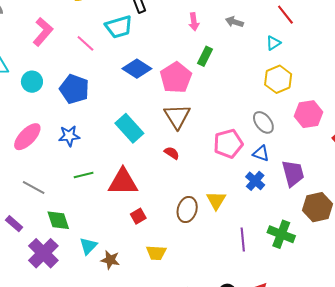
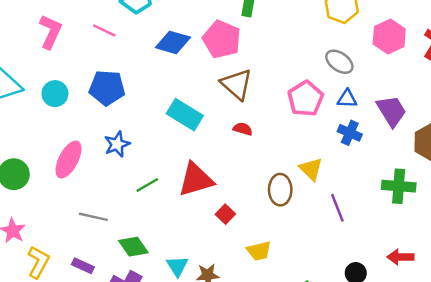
purple line: (243, 240) -> (337, 208), moved

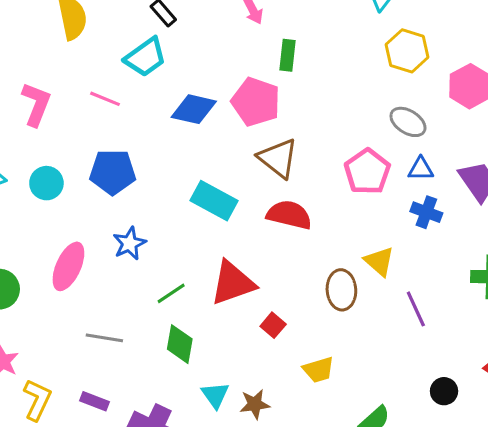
red semicircle: (243, 129) -> (289, 215), size x1.8
green diamond: (133, 247) -> (180, 344), moved, turned 48

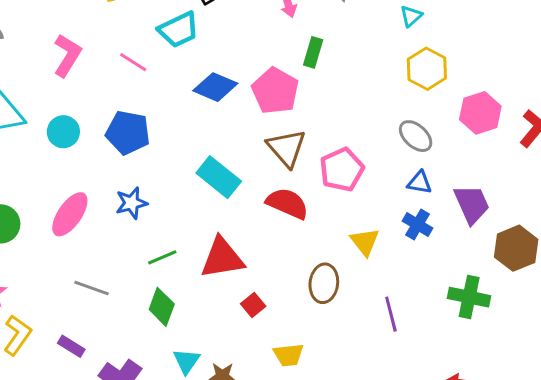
pink pentagon: (367, 172) -> (342, 170), moved
yellow triangle: (379, 261) -> (365, 242), moved

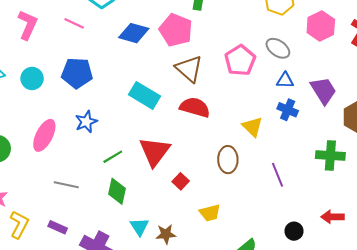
pink pentagon: (342, 170) -> (240, 60), moved
red triangle: (222, 258) -> (155, 152), turned -36

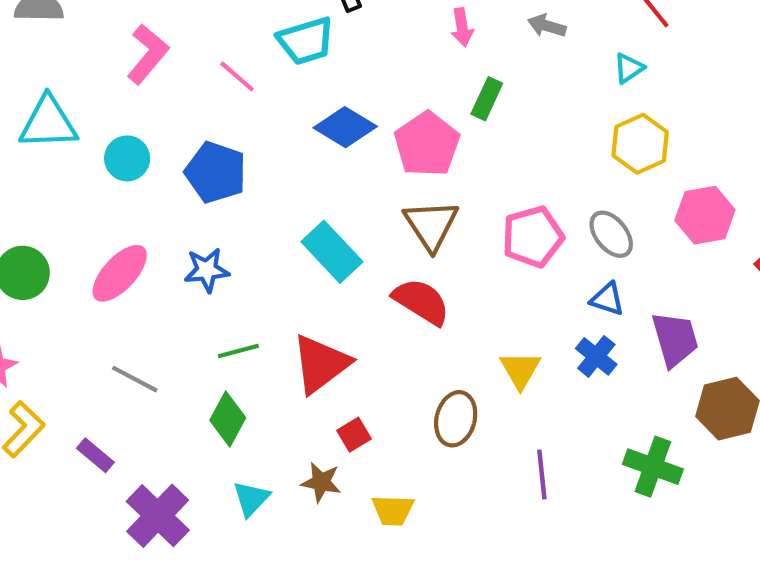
brown star: (166, 234) -> (321, 482), moved

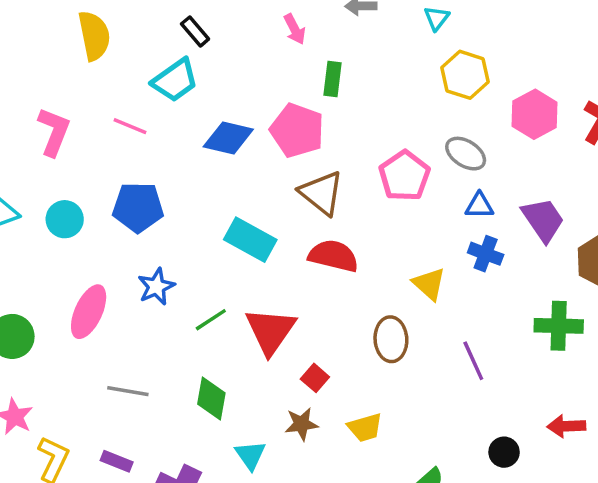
green line: (238, 351) -> (211, 320), moved

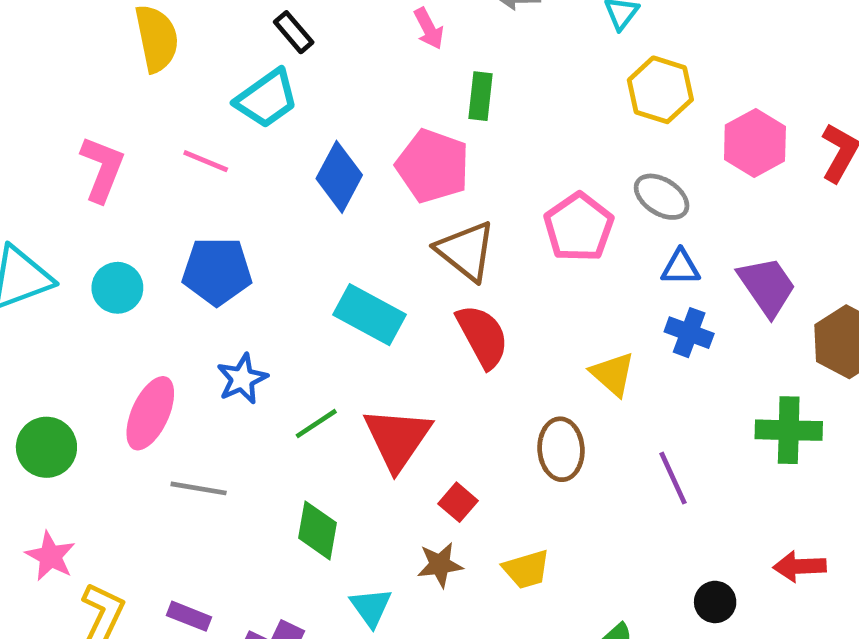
blue diamond: (228, 138) -> (339, 177), turned -75
red semicircle: (333, 256) -> (483, 336), turned 48
gray line: (128, 391) -> (199, 488), moved

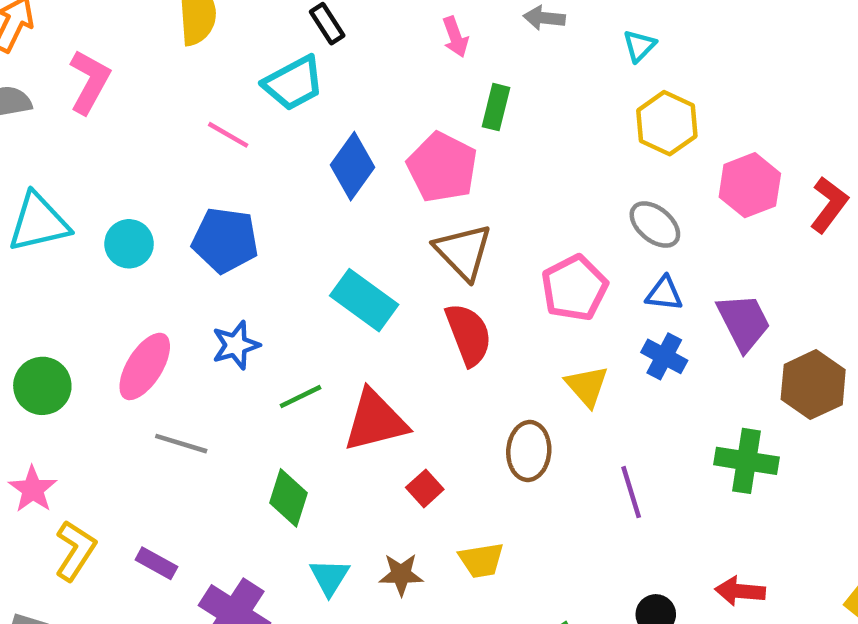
pink L-shape: (102, 169) -> (89, 82), moved
pink pentagon: (579, 227) -> (574, 288), moved
red triangle: (397, 439) -> (375, 421), turned 34
brown star: (440, 565) -> (401, 574), moved

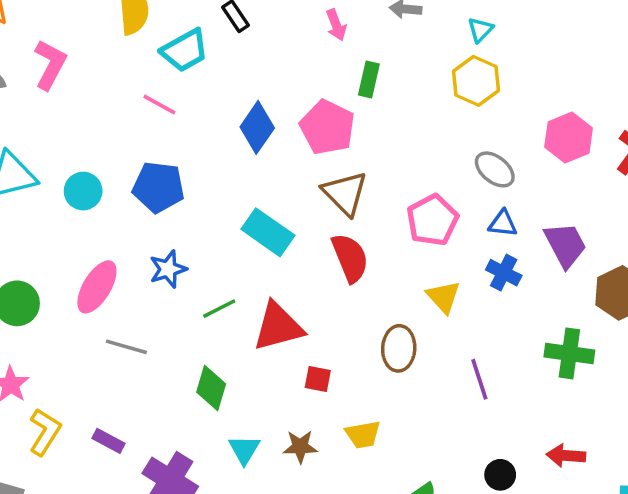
cyan trapezoid: (293, 83) -> (185, 50), moved
yellow hexagon: (667, 123) -> (476, 81), moved
red square: (425, 488) -> (318, 379), turned -36

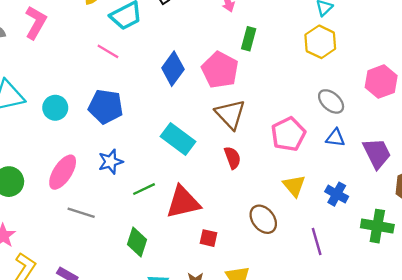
red semicircle: (350, 258) -> (233, 158), size x0.7
blue cross: (504, 273) -> (337, 194), moved
brown ellipse: (399, 348) -> (263, 219), turned -44

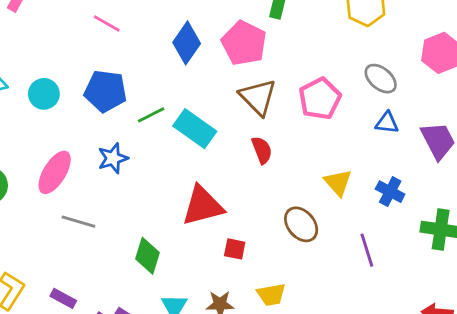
pink pentagon: (288, 134) -> (320, 99), moved
green line: (144, 189) -> (151, 115), moved

